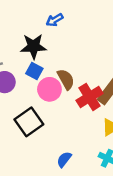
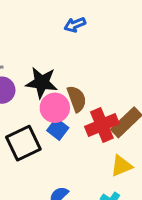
black star: (33, 46) -> (42, 83), moved
blue square: (34, 71) -> (58, 129), moved

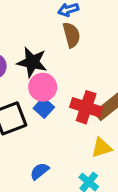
brown semicircle: (77, 99) -> (71, 35), moved
red cross: (102, 125) -> (86, 107), turned 36

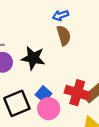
pink circle: (43, 87) -> (49, 109), moved

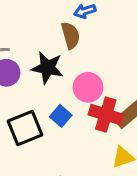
brown semicircle: (64, 35) -> (71, 35), moved
pink circle: (49, 109) -> (88, 87), moved

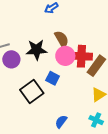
brown semicircle: (71, 35) -> (62, 39), moved
red cross: (106, 115) -> (81, 56), moved

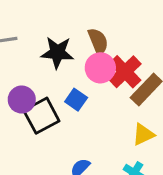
red cross: (81, 56) -> (125, 72), turned 35
purple circle: (11, 59) -> (22, 100), moved

